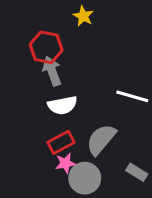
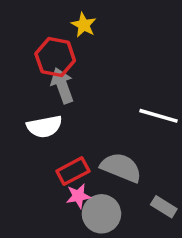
yellow star: (83, 16) -> (84, 25), moved
white semicircle: (62, 105) -> (44, 127), moved
gray semicircle: (101, 139) -> (121, 168), turned 72

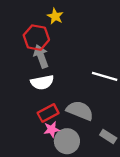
white semicircle: (44, 127) -> (42, 82), moved

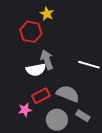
gray arrow: (41, 56) -> (47, 60), moved
pink star: (52, 129) -> (25, 110), moved
gray rectangle: (108, 136) -> (83, 116), moved

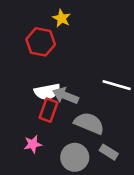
gray arrow: (47, 60) -> (66, 96), moved, turned -48
red rectangle: (41, 96) -> (48, 110), moved, turned -42

